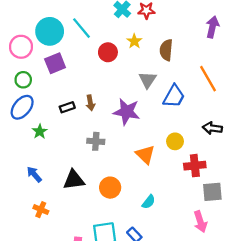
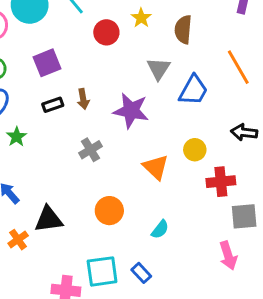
purple square: (55, 63) -> (47, 63), moved
gray cross: (96, 141) -> (90, 150), turned -35
black triangle: (74, 180) -> (48, 219), moved
orange cross: (41, 210) -> (18, 240), turned 32

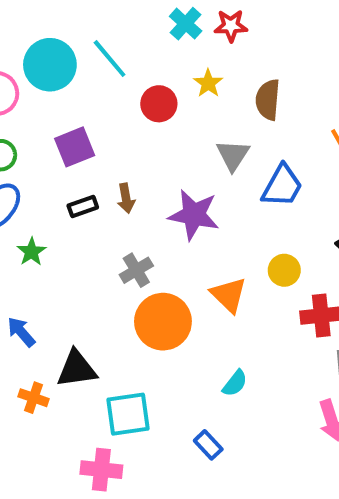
orange circle: (109, 211) -> (163, 322), moved, size x1.4
orange cross: (18, 240) -> (34, 398), turned -36
cyan square: (102, 271) -> (128, 414), moved

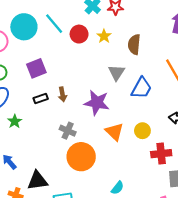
red circle: (159, 104) -> (79, 34), moved
gray cross: (136, 270) -> (68, 131), turned -35
orange triangle: (229, 295) -> (114, 132), moved

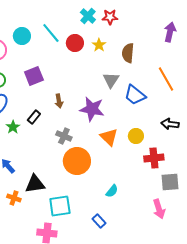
cyan circle: (24, 27) -> (22, 36), size x0.7
blue trapezoid: (141, 88) -> (135, 95), turned 100
black rectangle: (41, 98) -> (34, 117), moved, turned -32

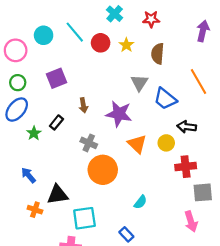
red star: (110, 17) -> (151, 19), moved
black arrow: (170, 124) -> (187, 127), moved

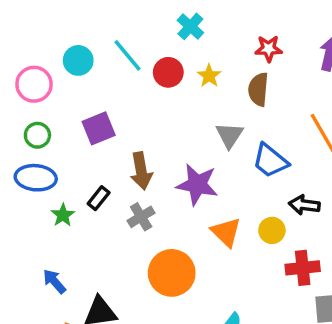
red star: (151, 19) -> (269, 49), moved
brown arrow: (83, 105) -> (141, 171), size x1.5
blue ellipse: (17, 110) -> (36, 178), turned 55
gray cross: (89, 143) -> (141, 217), moved, turned 35

